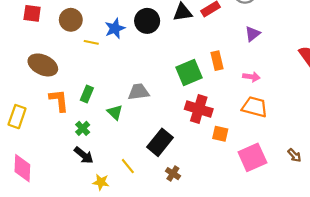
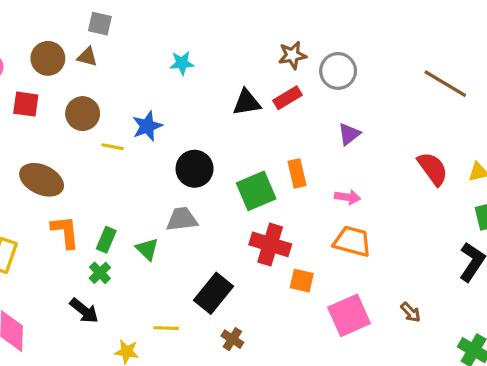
black circle: (147, 21) -> (195, 169), moved
green rectangle: (87, 94) -> (106, 240), moved
black arrow: (84, 155) -> (84, 311), moved
yellow line: (128, 166) -> (166, 328), turned -49

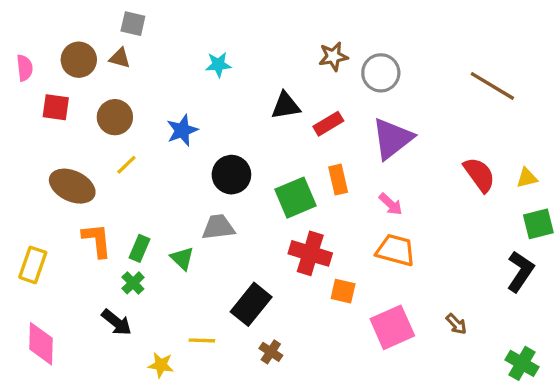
red rectangle: (288, 98) -> (328, 124), moved
purple triangle: (349, 134) -> (392, 139), size x1.8
yellow line: (113, 147) -> (126, 165), moved, turned -55
pink arrow: (348, 197) -> (391, 204), turned 35

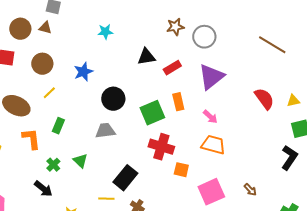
green rectangle: (140, 248) -> (58, 126), moved
green triangle: (182, 258) -> (80, 161), moved
yellow line: (202, 340) -> (106, 199), moved

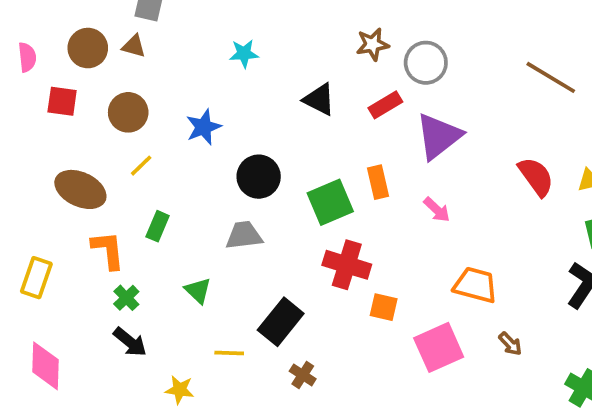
black triangle: (146, 57) -> (319, 99), turned 36
red rectangle: (172, 68) -> (385, 105), moved
orange trapezoid: (213, 145) -> (475, 285), moved
green cross: (53, 165) -> (126, 298), moved
yellow line: (106, 199) -> (229, 353), moved

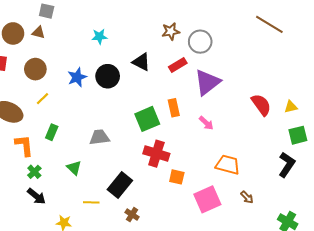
brown line: (551, 77) -> (269, 24), moved
black circle: (259, 177) -> (108, 76), moved

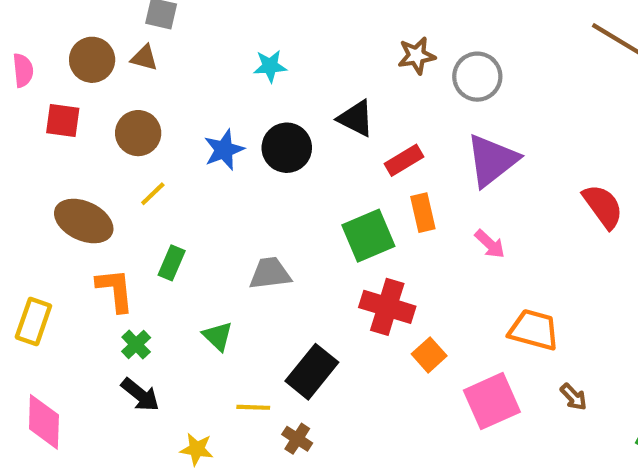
red rectangle: (178, 65) -> (404, 160), moved
orange square: (177, 177) -> (429, 355), turned 35
brown cross: (132, 215) -> (297, 439), moved

